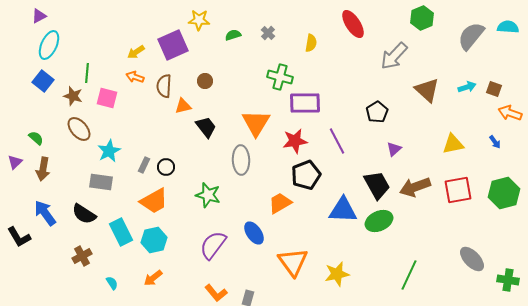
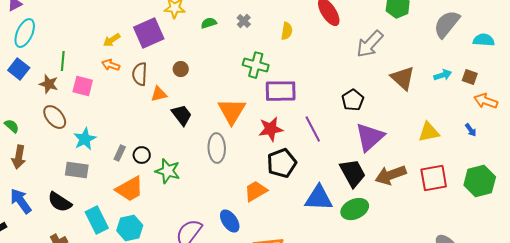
cyan semicircle: (508, 27) -> (484, 40), moved
purple triangle: (394, 149) -> (370, 137), size x2.0
green star: (208, 195) -> (168, 171), moved

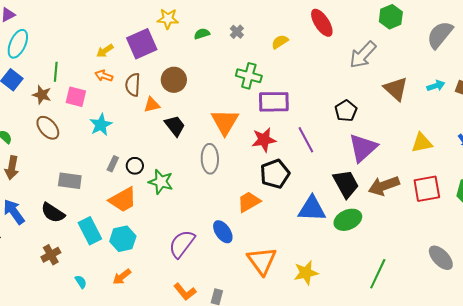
yellow semicircle: (287, 31) -> (280, 42), turned -132
brown circle: (181, 69) -> (174, 80), size x1.6
cyan star: (85, 139) -> (101, 125), moved

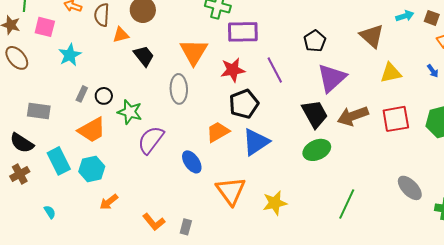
brown triangle: (396, 89) -> (372, 36), moved
blue triangle: (312, 209) -> (256, 142), moved, turned -36
purple semicircle: (182, 244) -> (151, 140), moved
brown cross: (51, 255) -> (20, 174), moved
orange arrow: (122, 277) -> (109, 202), moved

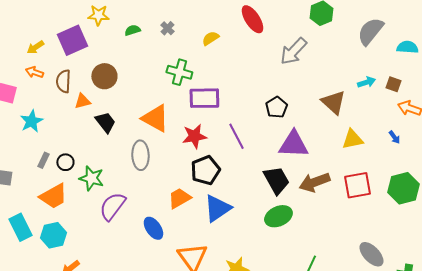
orange triangle: (194, 52) -> (155, 118), turned -32
purple triangle: (332, 78) -> (293, 144), turned 44

